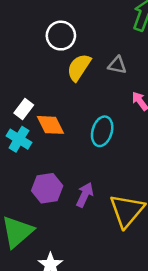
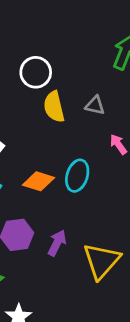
yellow semicircle: (79, 67) -> (54, 107), turned -48
orange diamond: (51, 125) -> (39, 181), moved, turned -48

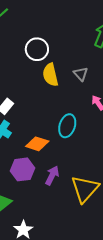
gray triangle: (95, 105) -> (81, 74), turned 35
orange diamond: (39, 181) -> (37, 144), moved

